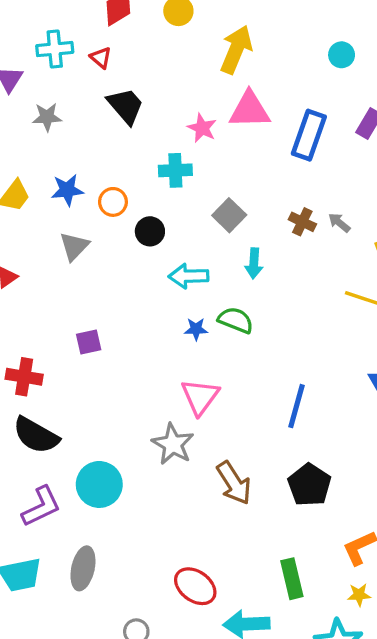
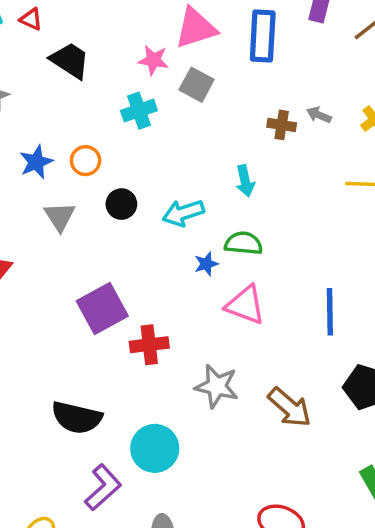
gray square: (229, 215) -> (197, 85), moved
black circle: (150, 231) -> (121, 204), moved
purple square: (89, 342) -> (102, 308), size x1.8
red cross: (24, 377) -> (149, 345), moved
pink triangle: (200, 397) -> (245, 305), moved, turned -30

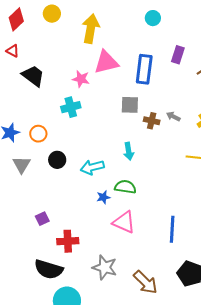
gray square: (197, 85) -> (130, 105), moved, turned -30
purple square: (102, 308) -> (42, 219), size x0.5
black semicircle: (77, 418) -> (49, 269), moved

